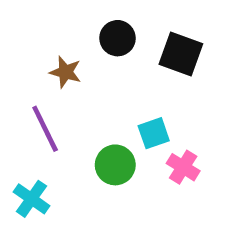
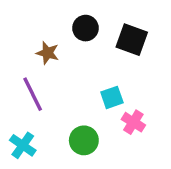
green circle: (115, 165) -> (84, 140), moved

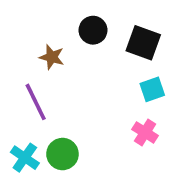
cyan square: (112, 97) -> (152, 89), moved
green circle: (84, 140) -> (62, 154), moved

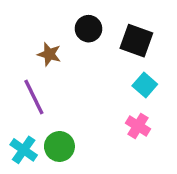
cyan square: (152, 89) -> (145, 85), turned -30

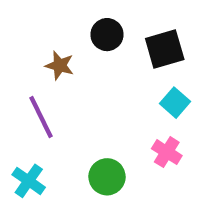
black square: (136, 41) -> (165, 49), turned -36
green circle: (59, 146) -> (107, 177), moved

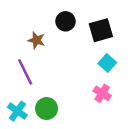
green circle: (107, 177) -> (47, 109), moved

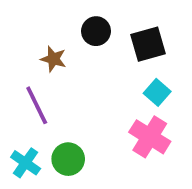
pink cross: (102, 93) -> (150, 137), size x1.5

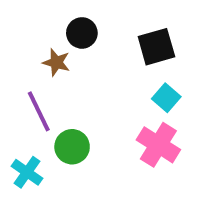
black circle: (96, 31) -> (82, 33), moved
green circle: (68, 159) -> (72, 147), moved

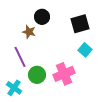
pink cross: (158, 145) -> (64, 74), moved, turned 35

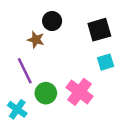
cyan square: (85, 50) -> (106, 62), turned 32
pink cross: (64, 74) -> (79, 92), turned -30

